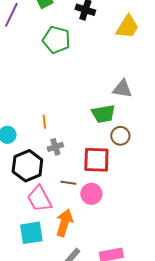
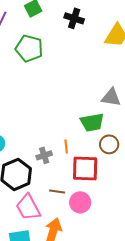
green pentagon: (56, 40) -> (29, 48), moved
orange line: (44, 122) -> (66, 146), moved

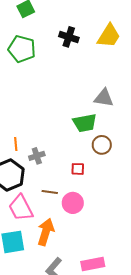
black cross: (74, 18) -> (69, 37), moved
orange line: (66, 146) -> (16, 144), moved
red square: (85, 168) -> (78, 169), size x0.5

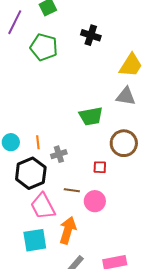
yellow trapezoid: (109, 36) -> (131, 65), moved
green trapezoid: (85, 123) -> (91, 116), moved
brown circle: (102, 145) -> (124, 143), size x1.4

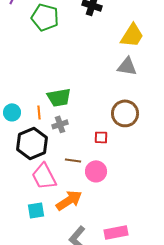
green trapezoid: (91, 116) -> (59, 97), moved
orange arrow: (68, 230) -> (69, 200), turned 40
cyan square: (35, 240) -> (36, 210), size x0.7

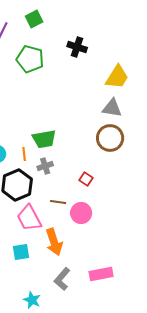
brown circle: (125, 113) -> (110, 138), moved
red square: (101, 137) -> (86, 179), turned 32
orange arrow: (69, 200) -> (54, 242), turned 104

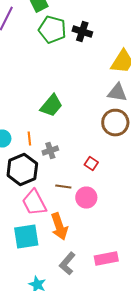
green pentagon: (30, 59) -> (52, 30), moved
green trapezoid: (44, 139) -> (51, 106), moved, turned -40
cyan square: (21, 252) -> (26, 236), size x1.5

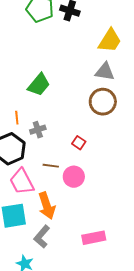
gray L-shape: (67, 264) -> (42, 237), moved

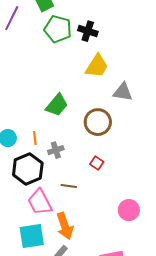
yellow trapezoid: (110, 41) -> (97, 66), moved
brown circle: (103, 102) -> (98, 122), moved
pink circle: (74, 177) -> (129, 210), moved

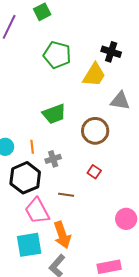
green pentagon: (58, 29) -> (57, 55), moved
black cross: (88, 31) -> (111, 52), moved
green trapezoid: (57, 105) -> (54, 114), turned 30

